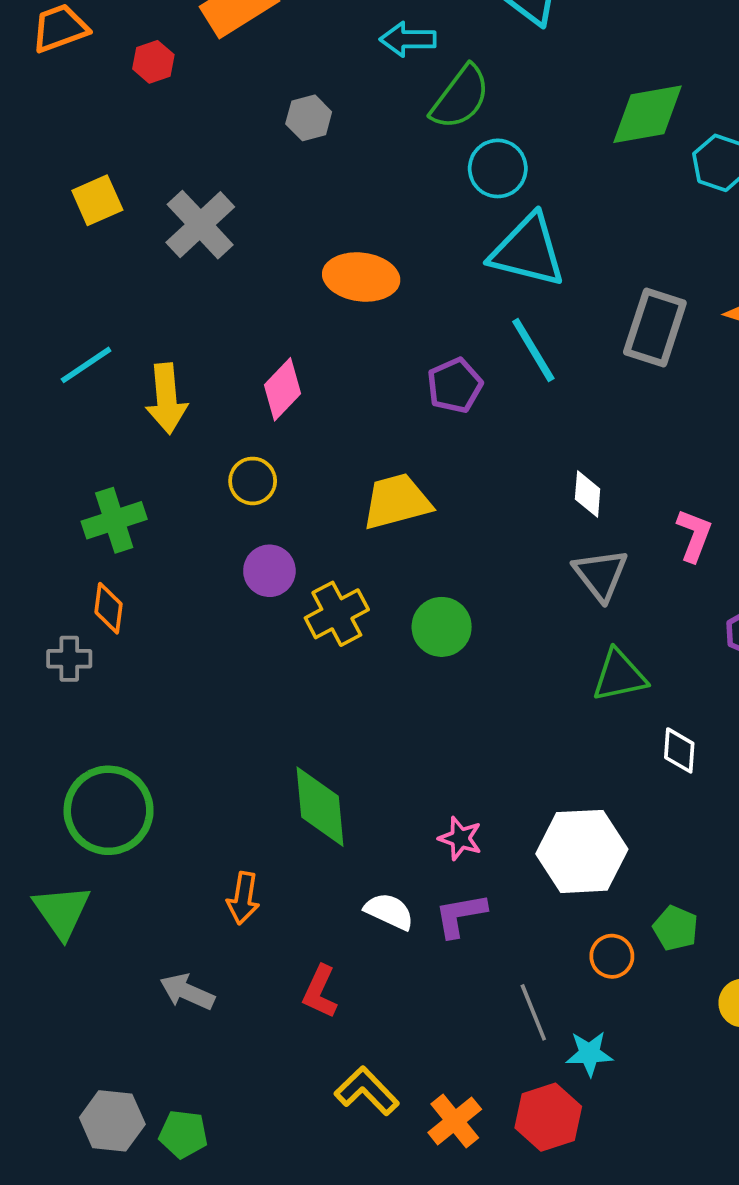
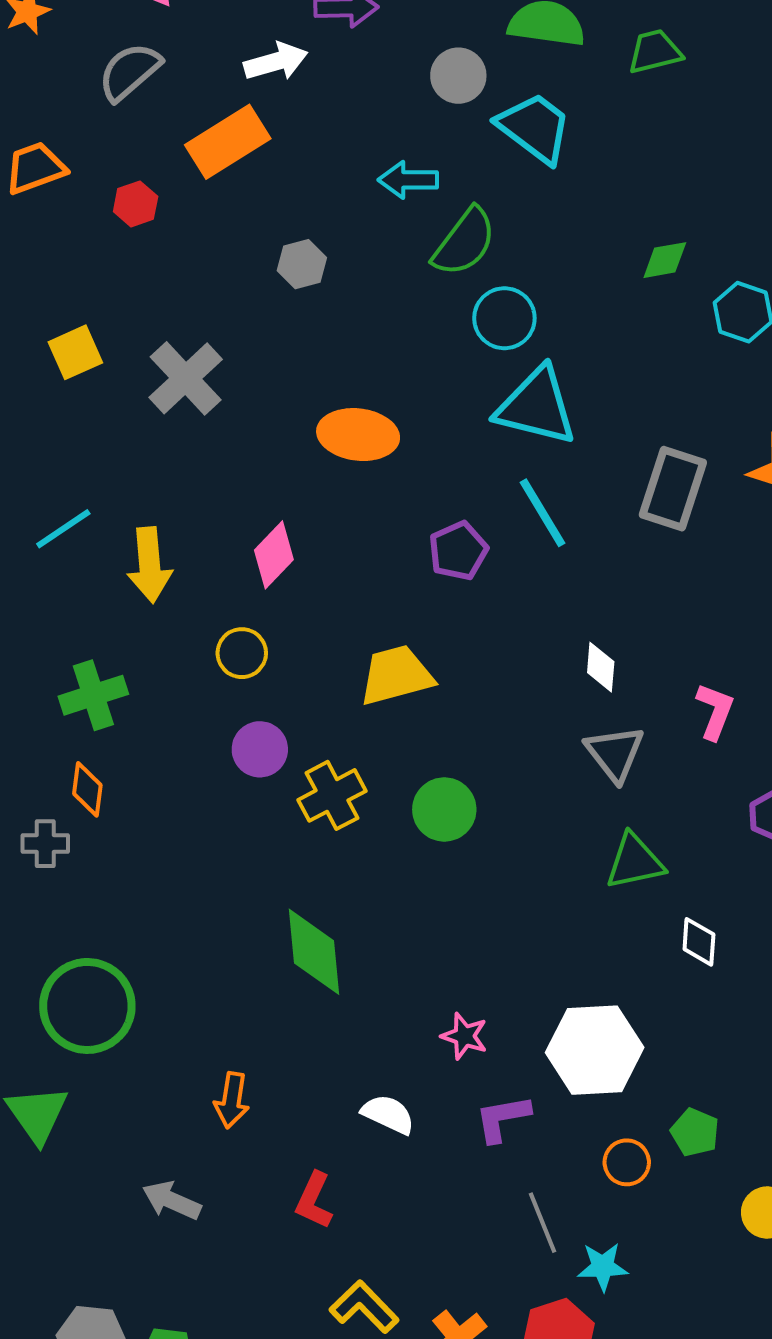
green diamond: (647, 114) -> (665, 260), size x0.6
green diamond: (320, 807) -> (314, 952), moved
purple L-shape: (460, 915) -> (502, 1118), moved

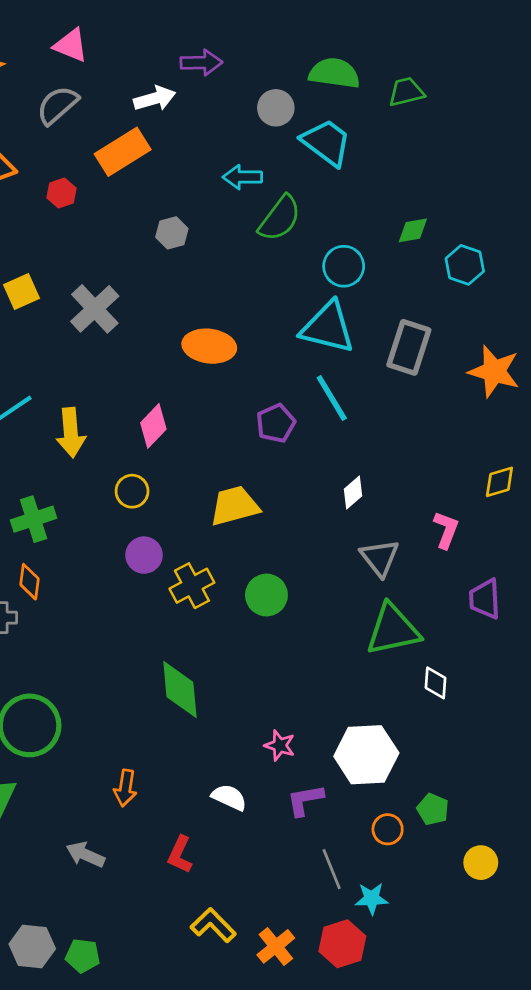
cyan circle: (504, 318) -> (344, 266), moved
gray rectangle: (673, 489) -> (409, 347), moved
white diamond: (601, 667) -> (353, 493), moved, turned 44
green triangle: (635, 862) -> (393, 630), size x1.4

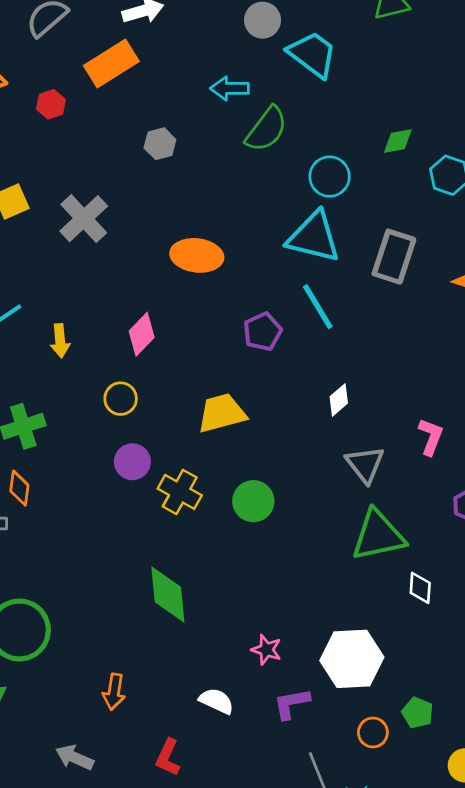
yellow arrow: (71, 433) -> (60, 341), size x0.7
yellow cross: (192, 586) -> (180, 492), turned -33

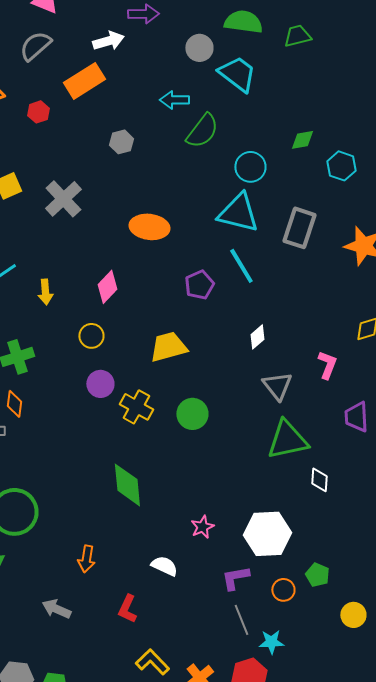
pink star: (266, 650) -> (202, 527), turned 30
purple L-shape: (291, 704) -> (235, 578), moved

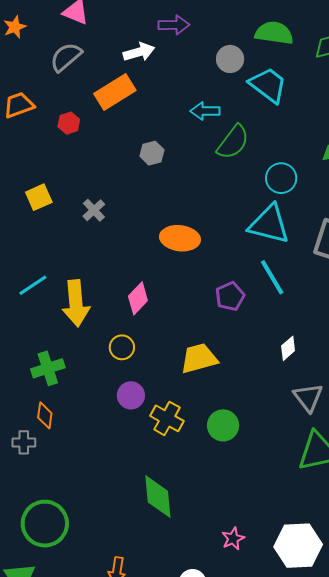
gray cross: (63, 199) -> (94, 210), size x0.6
yellow arrow: (45, 292) -> (76, 303), size x1.8

